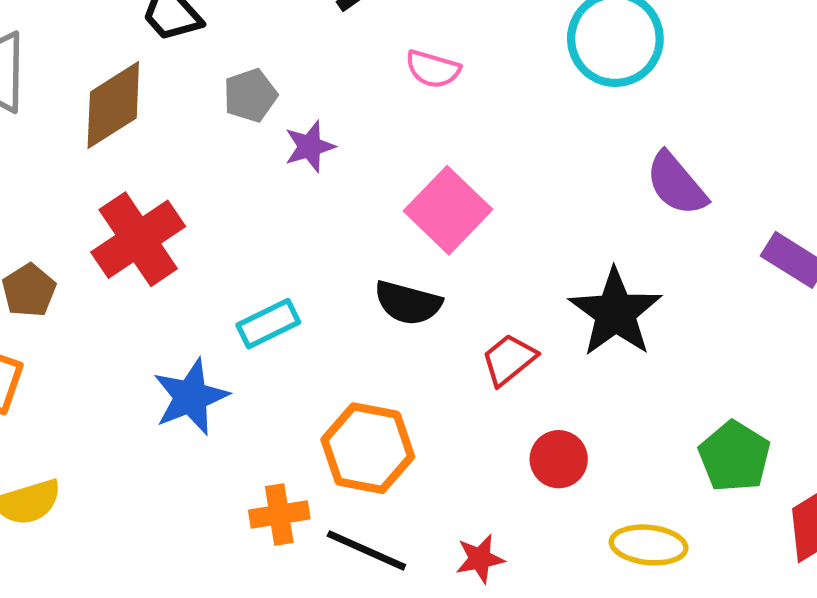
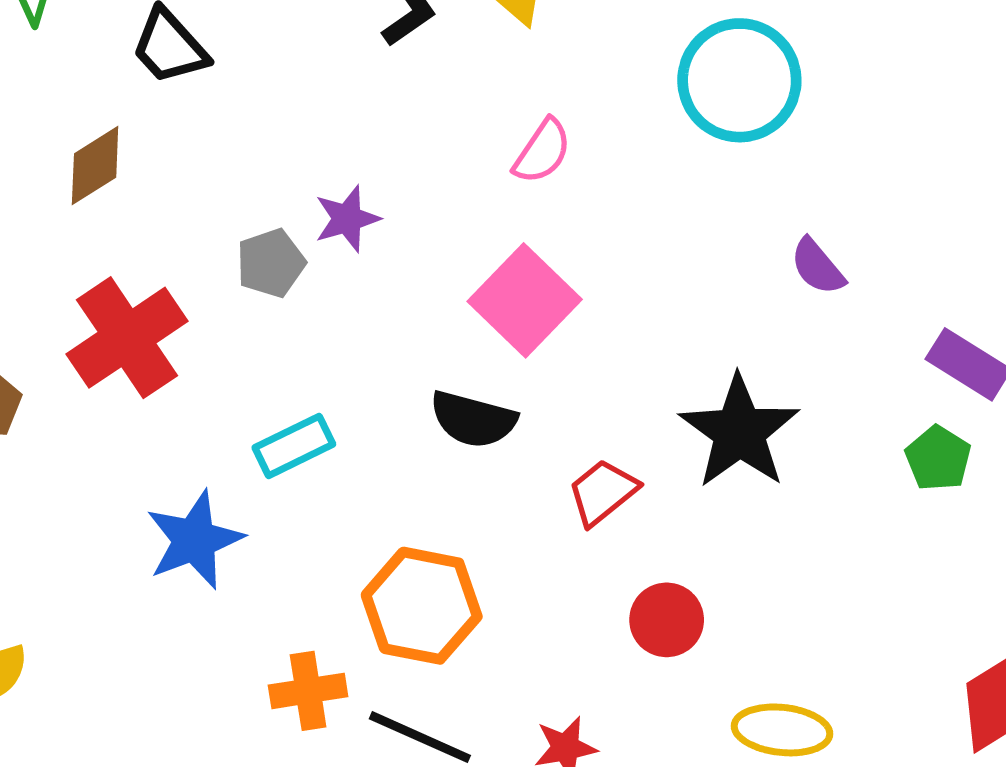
pink semicircle: (433, 69) -> (542, 151), moved, turned -72
gray pentagon: (250, 95) -> (271, 263), moved
brown diamond: (113, 105) -> (95, 165), size x0.7
purple semicircle: (676, 184) -> (817, 267), size x0.7
green pentagon: (734, 456) -> (938, 458), moved, size x0.7

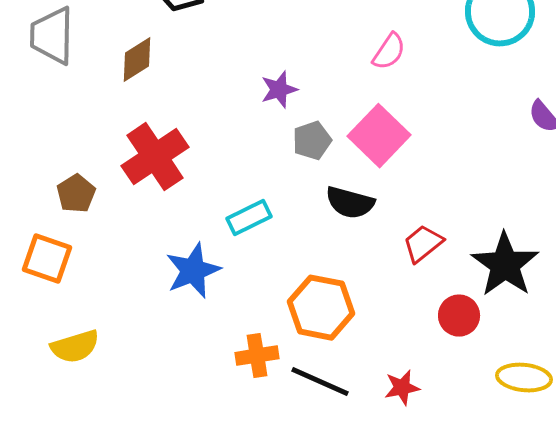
gray pentagon: (271, 263) -> (312, 141), moved
black star: (739, 432) -> (505, 265), moved

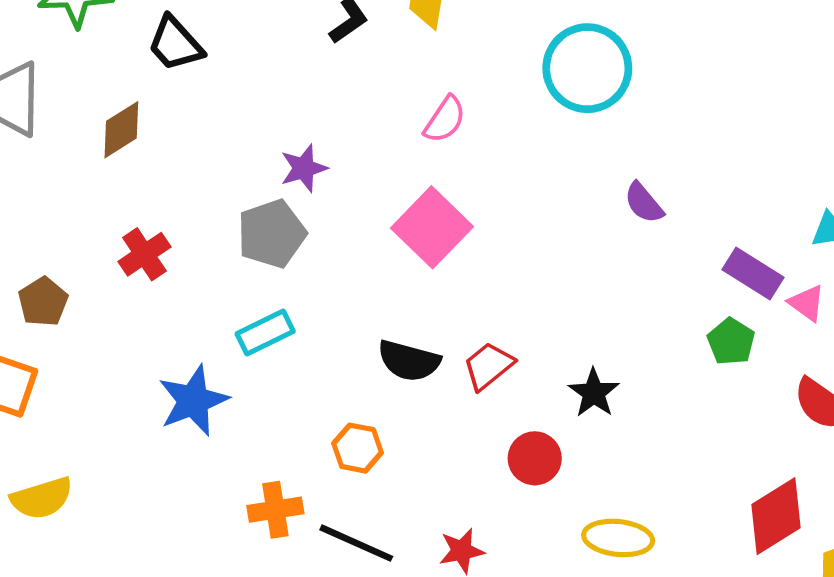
gray pentagon: (312, 141) -> (272, 234), moved, size x1.4
red cross: (155, 157) -> (144, 254), size x0.6
black semicircle: (350, 203) -> (409, 361), moved
black star: (505, 265) -> (594, 393), size x0.6
orange hexagon: (321, 308) -> (358, 448), size x0.6

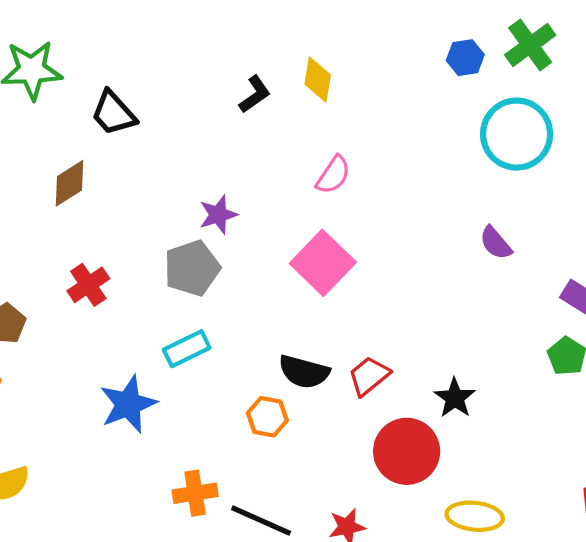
cyan circle: (587, 68) -> (517, 134), moved
orange hexagon: (358, 448) -> (267, 417), moved
red circle: (535, 458) -> (407, 451), size x1.5

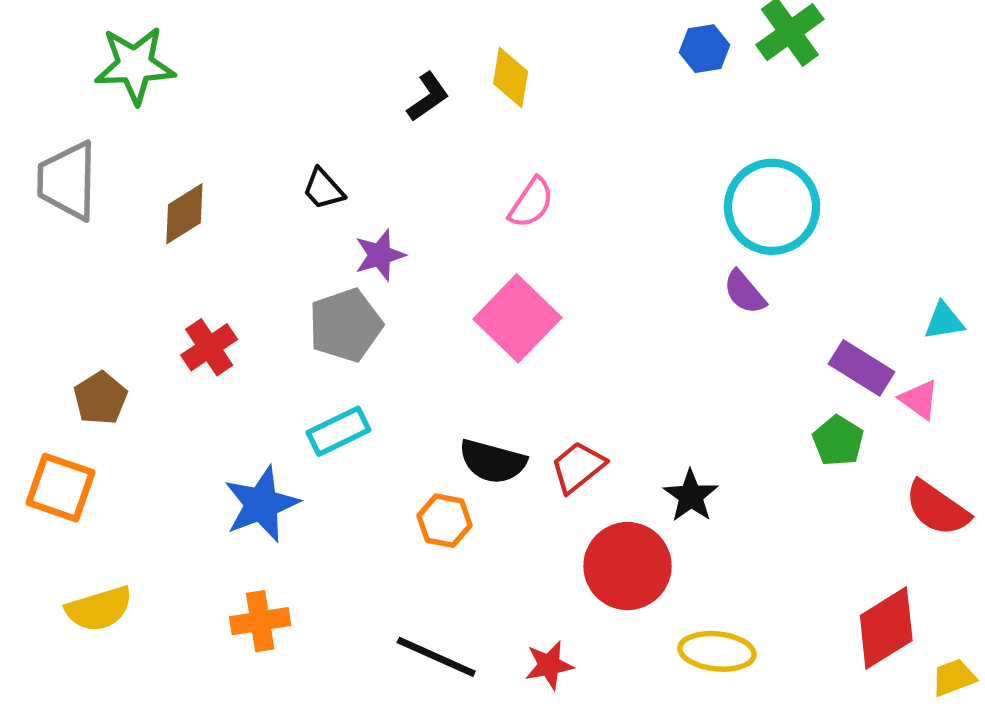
black trapezoid: (113, 113) -> (323, 189), moved, size x0.7
cyan circle: (517, 134) -> (772, 207), moved
orange cross: (195, 493) -> (260, 621), moved

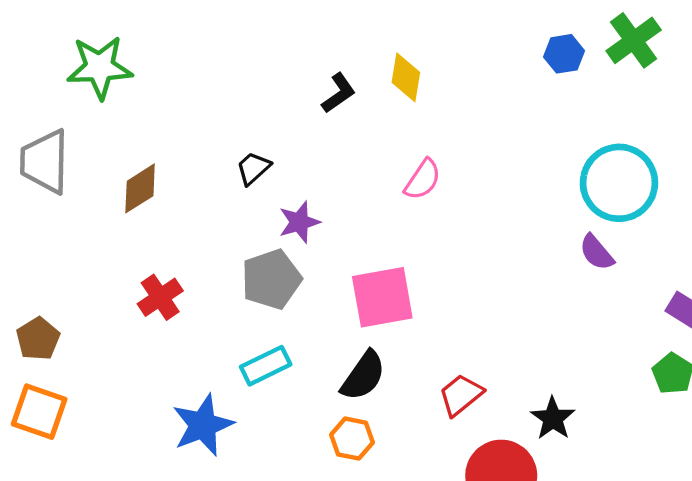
black trapezoid: (323, 189) -> (253, 168), turned 90
pink square: (517, 318) -> (382, 297), moved, turned 36
brown pentagon: (100, 398) -> (38, 339), moved
black semicircle: (493, 461) -> (363, 376), moved, turned -70

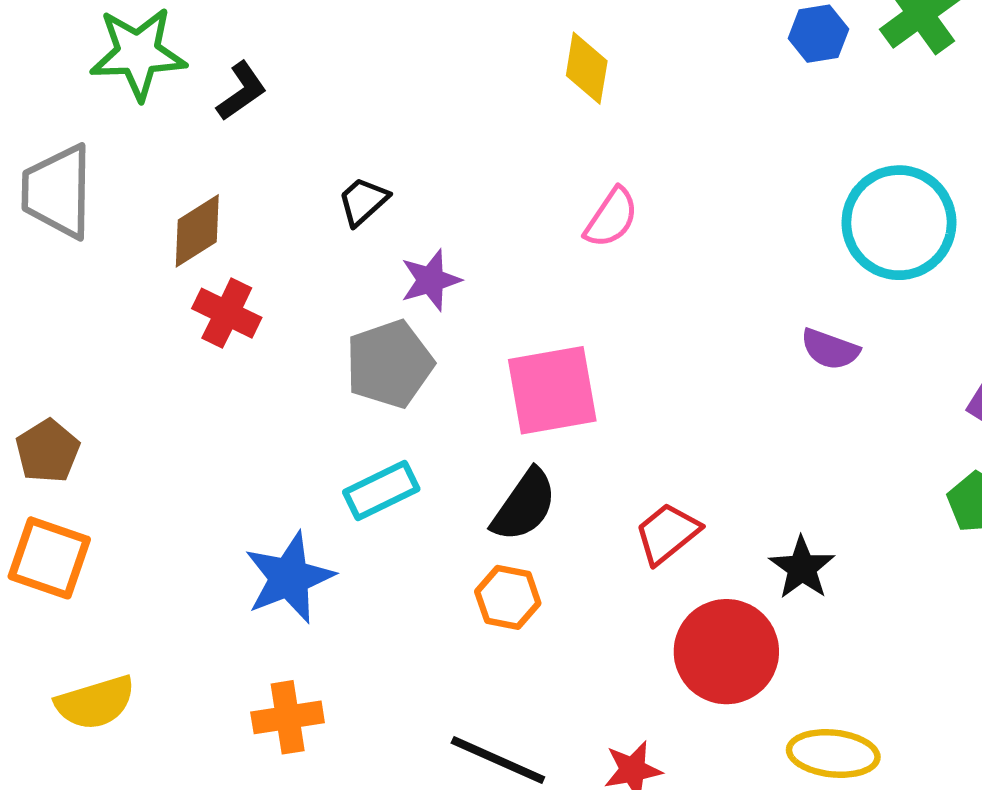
black L-shape: (339, 93) -> (242, 91), moved
purple semicircle: (597, 252) -> (830, 349), moved, turned -30
red cross: (160, 297) -> (227, 313), moved, turned -30

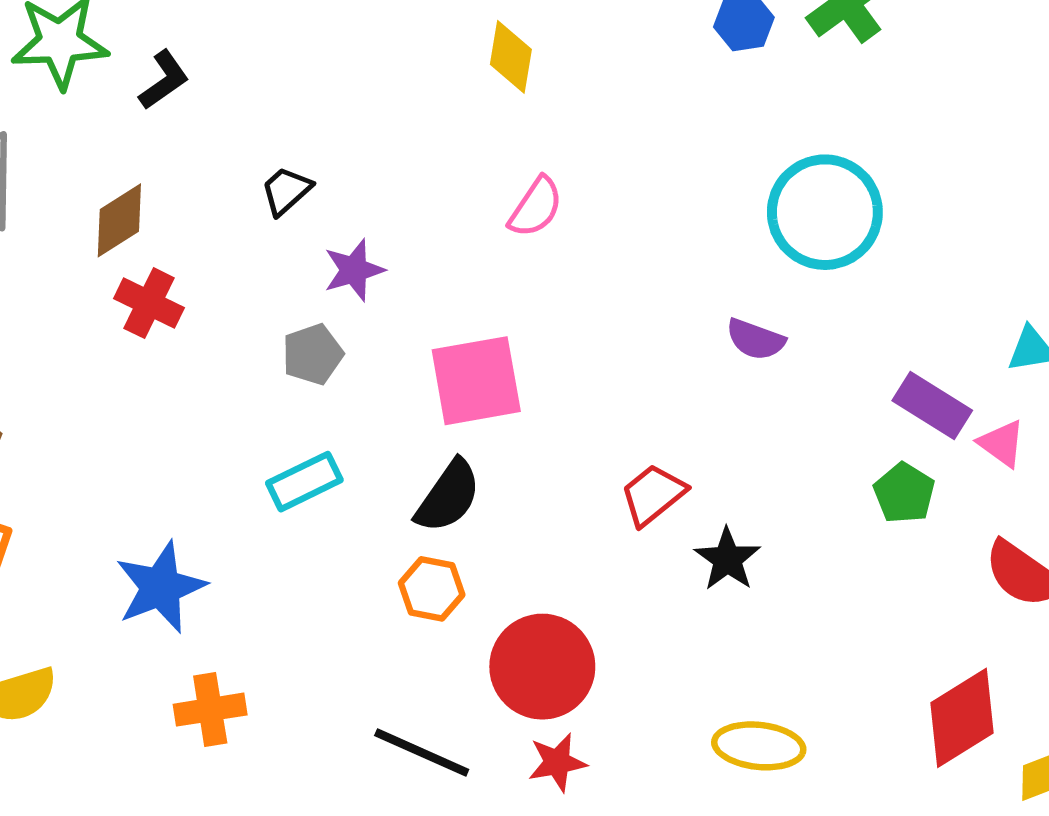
gray pentagon: (389, 364) -> (313, 354), size x0.7
red trapezoid: (667, 533) -> (653, 495), moved
blue star: (289, 578) -> (161, 587), moved
red circle: (726, 652) -> (542, 667), moved

